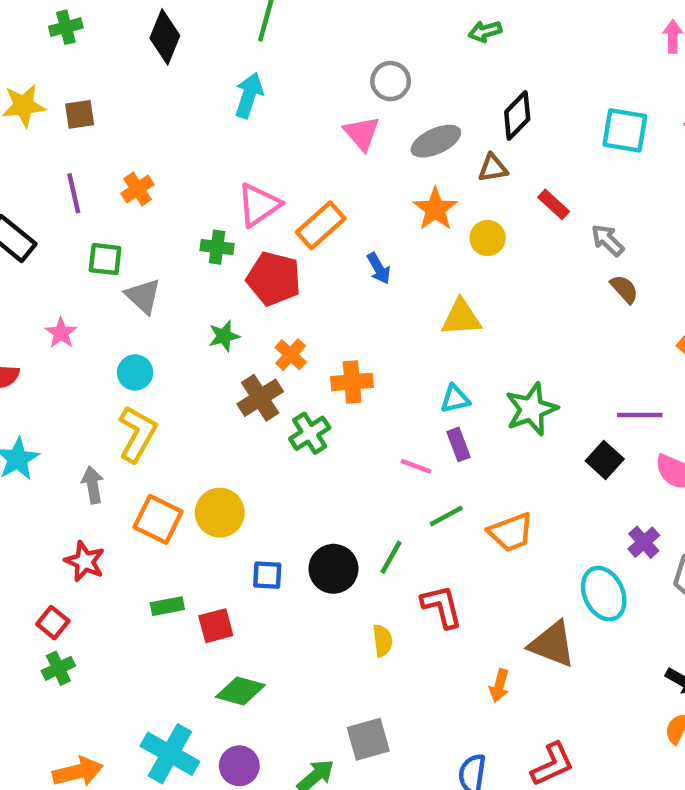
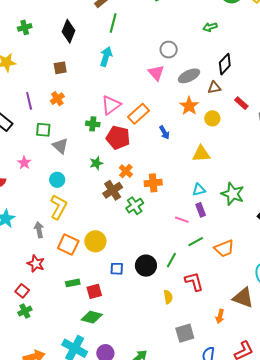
brown square: (80, 114) -> (60, 68), moved
green star: (531, 409) -> (233, 194), turned -30
green diamond: (240, 691) -> (92, 317), moved
gray square: (368, 739) -> (185, 333), moved

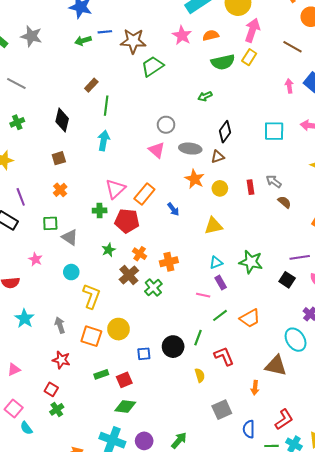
gray ellipse: (189, 76) -> (190, 149), turned 40
purple line: (29, 101) -> (21, 197), moved
red rectangle: (241, 103) -> (251, 187), moved, turned 48
yellow L-shape: (58, 207) -> (91, 296), moved

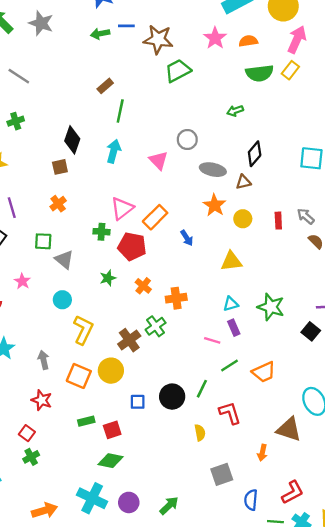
black diamond: (62, 120) -> (72, 140), moved
pink triangle: (157, 150) -> (158, 160), moved
brown cross: (129, 275) -> (129, 340), moved

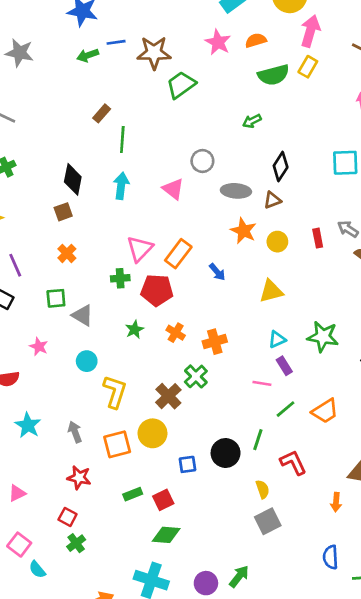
orange square: (79, 376) -> (117, 444), turned -30
gray square: (222, 474) -> (268, 521), moved
purple circle: (129, 502) -> (206, 583), moved

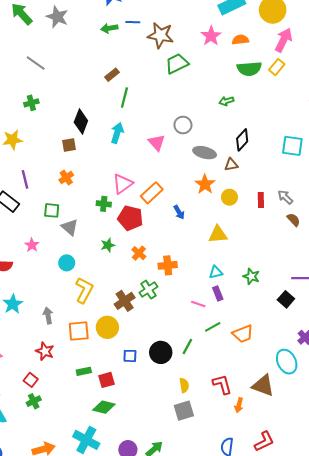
green star: (323, 337) -> (251, 276), size x0.7
red L-shape: (293, 462) -> (222, 384), moved

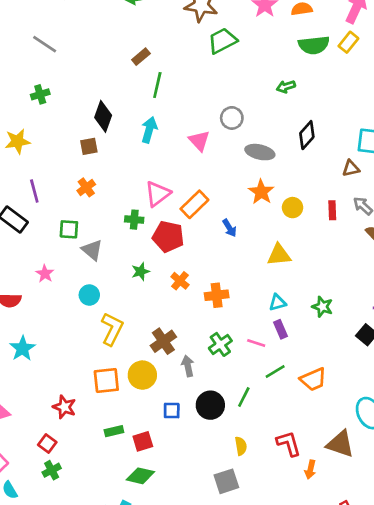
brown triangle: (231, 165) -> (351, 168), moved
green cross: (148, 290) -> (220, 344), moved
gray arrow: (48, 316) -> (188, 366), moved
gray square: (184, 411) -> (226, 481), moved

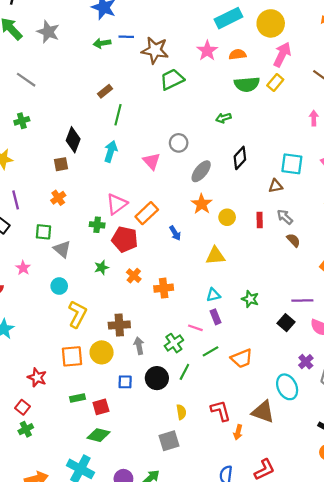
gray ellipse: (260, 152) -> (201, 171), turned -65
brown cross: (163, 341) -> (119, 325), turned 30
green cross: (220, 344) -> (174, 343), moved

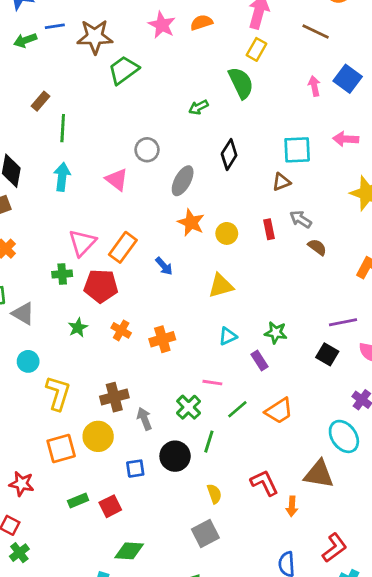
green semicircle: (247, 84) -> (241, 83), moved, turned -100
purple rectangle: (216, 317) -> (259, 361), moved
green diamond: (98, 435) -> (129, 551), moved

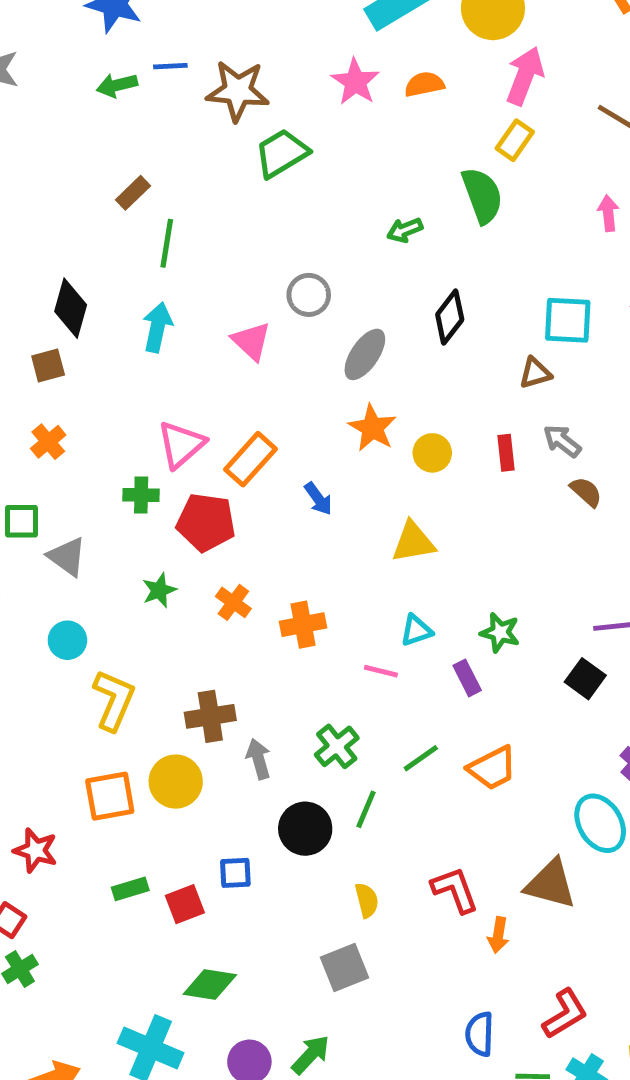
pink line: (212, 383) -> (381, 671), moved
blue square: (135, 469) -> (235, 873), moved

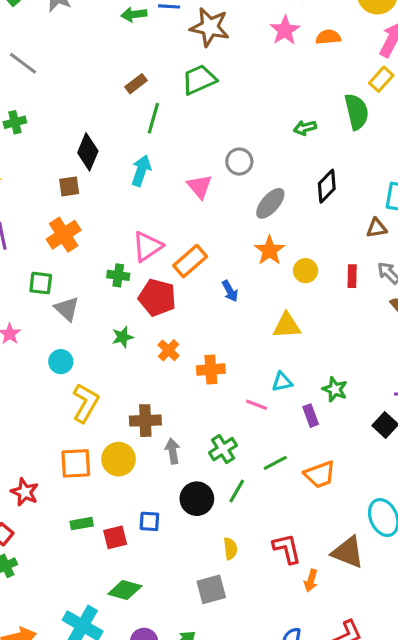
green trapezoid: (282, 153) -> (199, 80), moved
orange cross: (48, 442) -> (64, 235), size x1.5

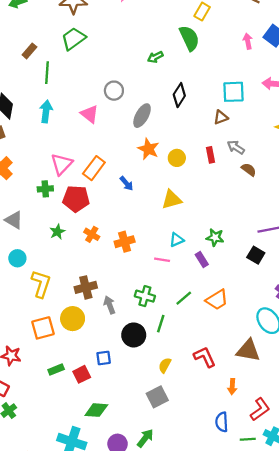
green cross: (223, 449) -> (145, 296), turned -30
yellow semicircle: (230, 549) -> (165, 365), turned -133
orange arrow: (311, 580) -> (232, 387), moved

